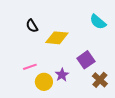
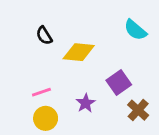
yellow circle: (44, 82) -> (46, 118), moved

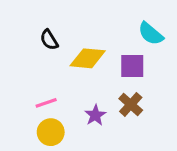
purple square: (119, 82) -> (132, 66), moved, turned 35
brown cross: (138, 110) -> (131, 104), moved

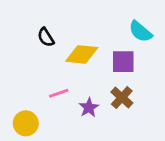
pink line: (46, 103) -> (59, 93), moved
yellow circle: (51, 132) -> (26, 123), moved

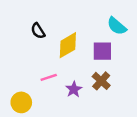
yellow diamond: (82, 54) -> (68, 45), turned -36

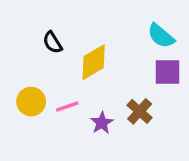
purple square: (102, 51) -> (167, 72), moved
yellow circle: (21, 102) -> (31, 102), moved

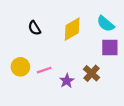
yellow diamond: (94, 62) -> (72, 29), moved

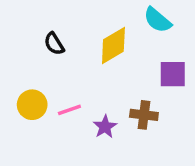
cyan semicircle: (106, 24) -> (158, 20), moved
brown cross: (92, 73) -> (144, 115), turned -35

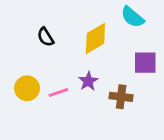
purple star: (105, 127) -> (88, 81), moved

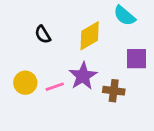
purple star: (88, 81) -> (83, 76), size x1.5

